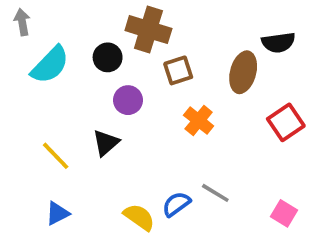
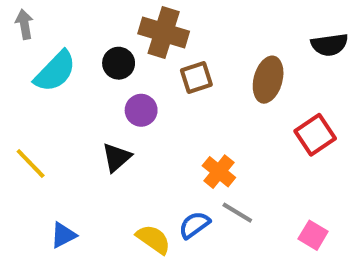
black semicircle: (278, 43) -> (329, 45), moved
orange cross: (199, 121) -> (219, 172), moved
yellow line: (56, 156) -> (31, 163), moved

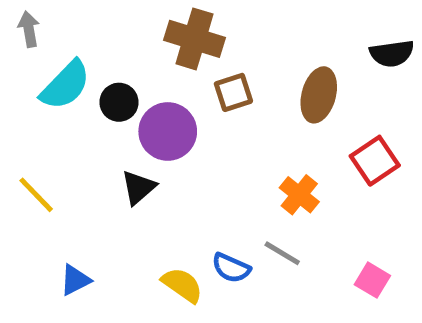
black circle: (119, 63) -> (119, 102), moved
purple circle: (141, 110) -> (168, 131), size x1.5
orange cross: (219, 172) -> (299, 195), moved
blue semicircle: (194, 225) -> (231, 268), turned -120

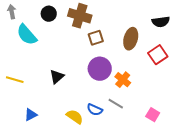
cyan semicircle: (65, 85) -> (27, 35), turned 95
black circle: (119, 102) -> (49, 14), moved
purple circle: (168, 131) -> (100, 69), moved
red square: (375, 161) -> (158, 55), moved
yellow line: (36, 195) -> (15, 80), turned -30

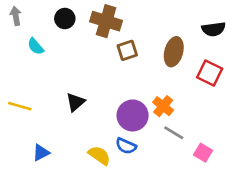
cyan semicircle: (27, 35) -> (36, 46), size x0.6
red square: (158, 55) -> (210, 73), turned -30
purple circle: (100, 69) -> (133, 115), moved
gray line: (116, 104) -> (174, 133), moved

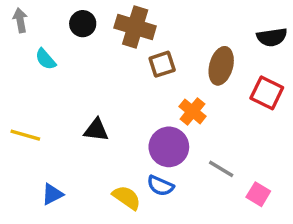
black triangle: (75, 102) -> (96, 130), turned 48
orange cross: (163, 106) -> (192, 111), moved

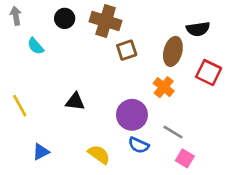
black semicircle: (272, 37) -> (198, 29), moved
orange cross: (192, 111) -> (164, 87), moved
yellow line: (25, 135) -> (20, 106), turned 45
blue semicircle: (160, 186) -> (139, 145), moved
pink square: (258, 194) -> (185, 158), moved

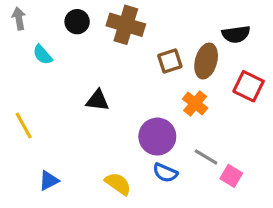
brown square: (127, 50) -> (170, 61), moved
black triangle: (75, 102) -> (98, 100), moved
pink square: (185, 158) -> (231, 176), moved

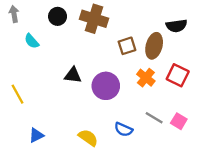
red square: (249, 86) -> (178, 75), moved
purple circle: (157, 137) -> (106, 86), moved
pink square: (231, 176) -> (179, 121), moved

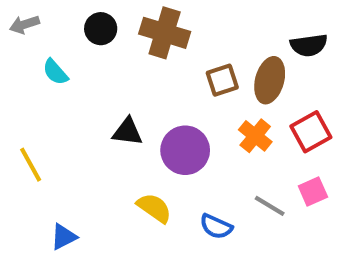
gray arrow: (14, 14) -> (24, 25), turned -98
red square: (178, 75) -> (311, 132), turned 35
pink square: (179, 121) -> (313, 191), moved, turned 35
yellow semicircle: (88, 138) -> (154, 208), moved

